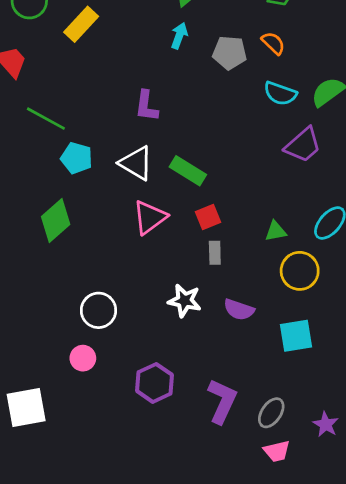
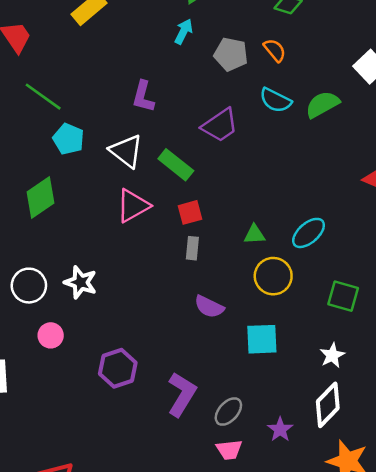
purple trapezoid: (303, 145) -> (220, 125), moved
white star: (185, 301) -> (81, 282), moved
white circle: (98, 310) -> (29, 286), moved

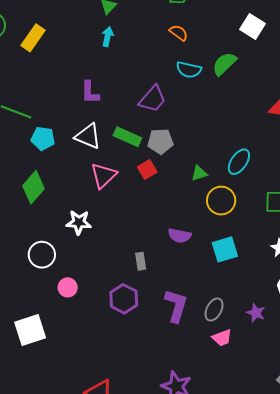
gray pentagon: (231, 54) -> (160, 141), moved
gray rectangle: (192, 248) -> (141, 261), moved
white star: (81, 282) -> (79, 222), moved

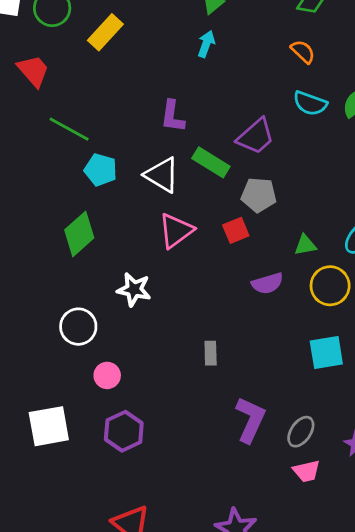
green rectangle: (127, 137) -> (211, 162), moved
purple semicircle: (180, 236) -> (267, 283), moved, turned -35
purple hexagon: (124, 299) -> (124, 431), moved

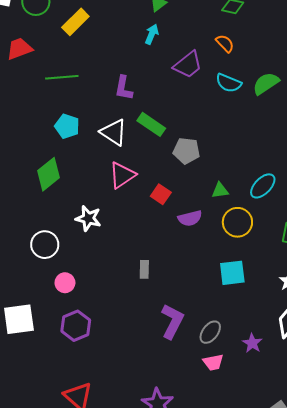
red trapezoid: (33, 71) -> (19, 49), turned -72
green line: (69, 129) -> (62, 77), moved, turned -36
purple trapezoid: (256, 136) -> (188, 65), moved
red square: (236, 230) -> (161, 194), moved, turned -36

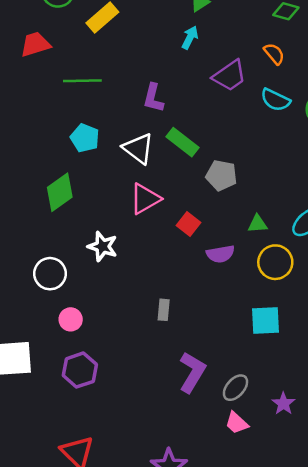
pink trapezoid: (213, 362) -> (237, 423), turned 50

